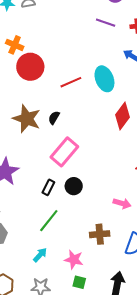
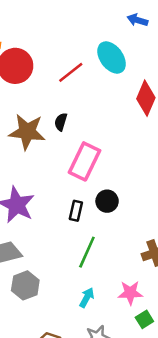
green square: (79, 282) -> (144, 319), turned -32

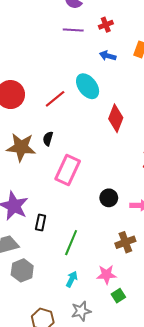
black circle: (107, 201) -> (109, 198), moved
black rectangle: (76, 211) -> (41, 222), moved

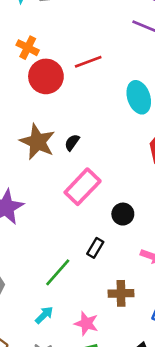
red line: (55, 99) -> (88, 62), moved
black circle: (109, 198) -> (123, 214), moved
black rectangle: (41, 222) -> (95, 248), moved

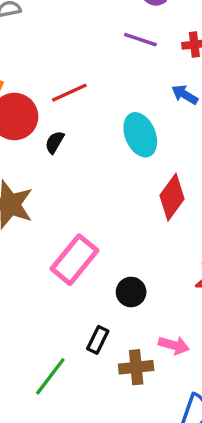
black semicircle: (72, 142) -> (55, 142), moved
brown cross: (121, 293) -> (136, 367), moved

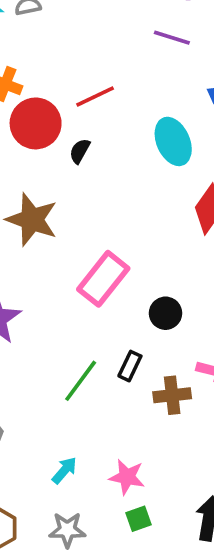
green line: (50, 376) -> (81, 381), moved

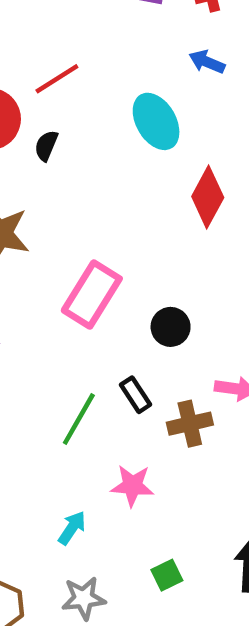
black rectangle: (130, 366) -> (136, 395), turned -52
pink star: (127, 477) -> (132, 486), moved

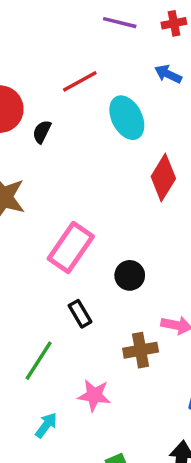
red line: (57, 79) -> (80, 81), moved
black rectangle: (136, 395) -> (80, 314), moved
green line: (79, 419) -> (39, 361), moved

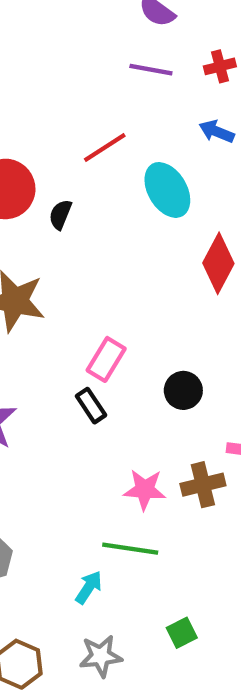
pink rectangle: (71, 247) -> (106, 359), size x0.7
black rectangle: (80, 314) -> (91, 406), moved
green line: (39, 361) -> (130, 549), moved, turned 69
pink star: (94, 395) -> (145, 490), moved

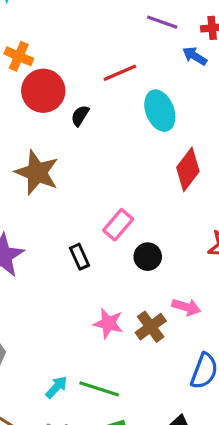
blue arrow: (217, 131) -> (195, 56), moved
pink rectangle: (106, 359) -> (118, 225), moved
brown cross: (203, 485) -> (151, 327), turned -32
green line: (130, 549) -> (99, 389), moved

